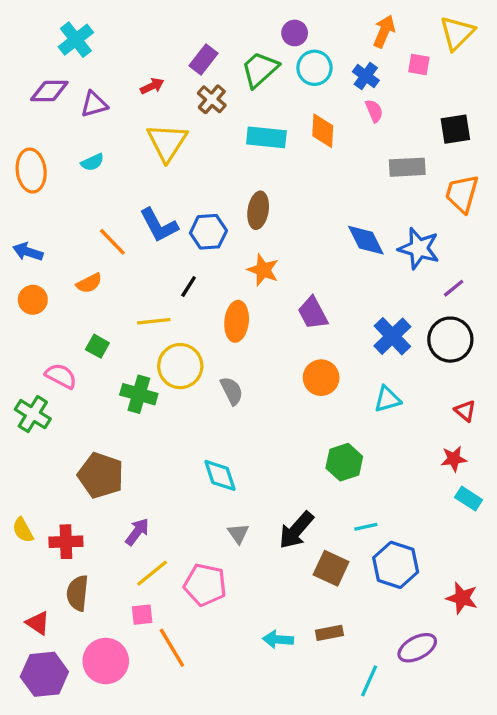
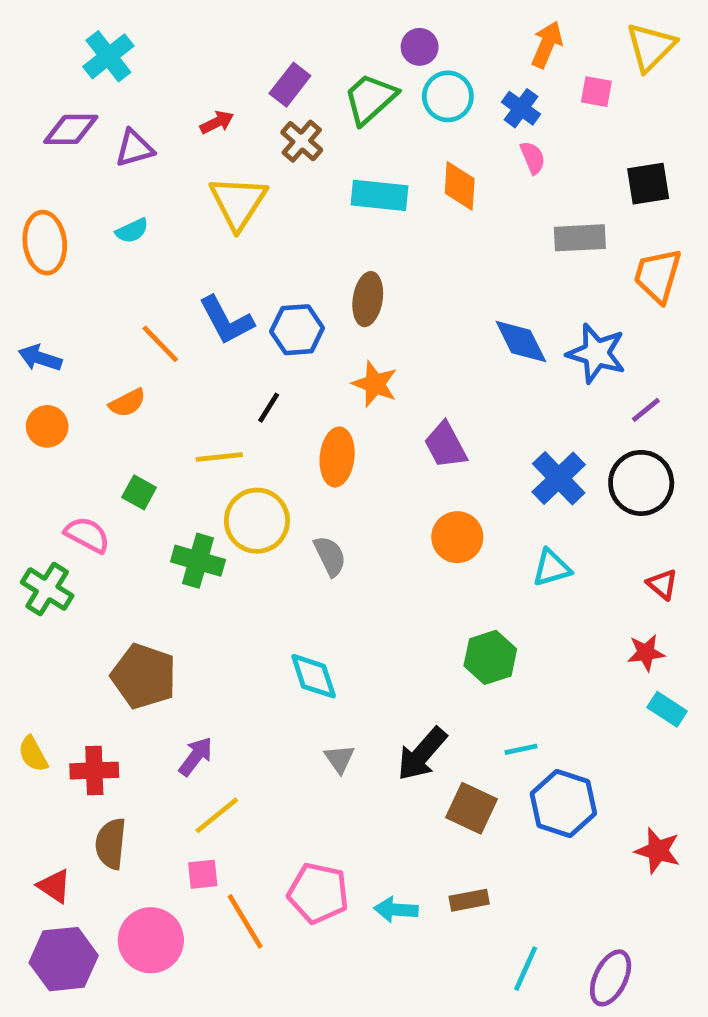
pink pentagon: (205, 585) -> (318, 893), moved
purple ellipse: (417, 648) -> (611, 978), moved, turned -36

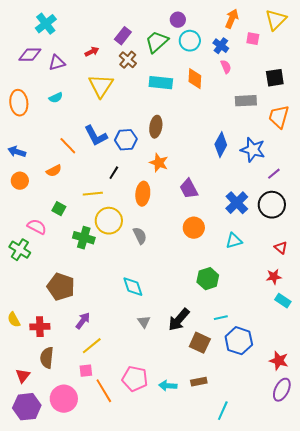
blue diamond: (521, 342) -> (221, 145), turned 55
red triangle: (54, 886) -> (23, 376), turned 35
purple ellipse: (611, 978) -> (282, 390), moved

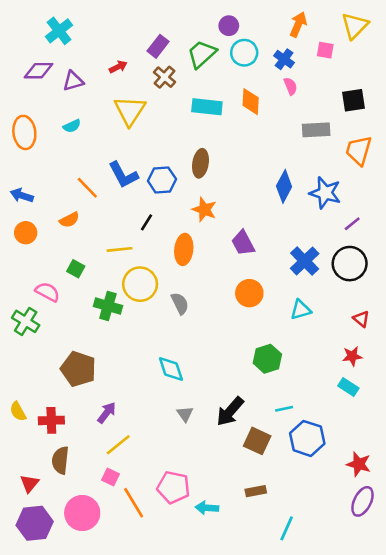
cyan rectangle: (283, 301) -> (348, 387), moved
pink square: (86, 371) -> (110, 477), turned 32
cyan arrow: (168, 386) -> (207, 508), moved

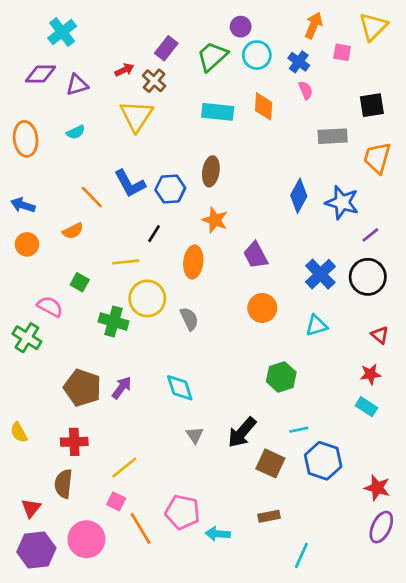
brown cross: (164, 77) -> (154, 81), moved
purple arrow: (107, 413) -> (122, 388), moved
red cross: (51, 420) -> (74, 442), moved

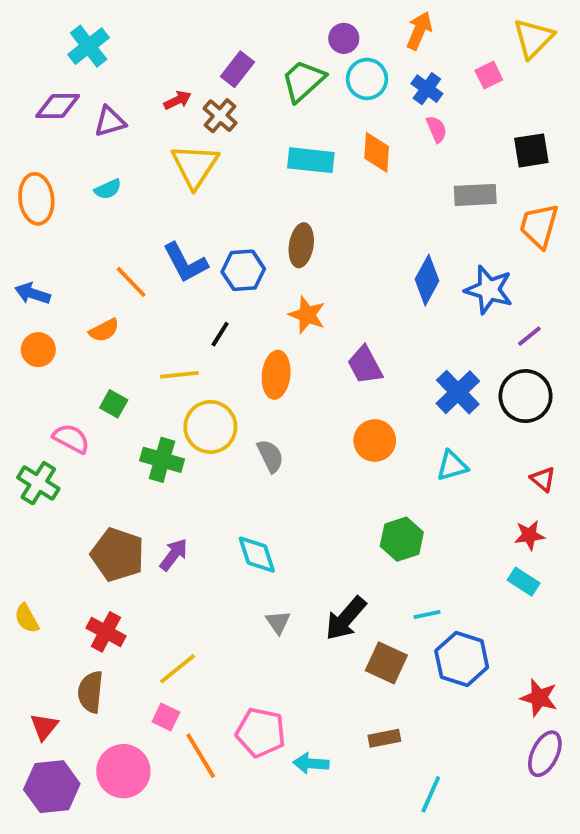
orange arrow: (314, 25) -> (419, 31), moved
pink square: (342, 52) -> (489, 75), turned -36
red cross: (74, 442) -> (106, 632), turned 30

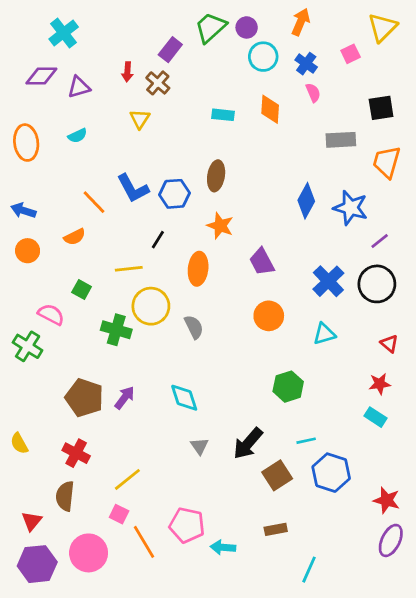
green trapezoid: (303, 81) -> (211, 27), moved
red arrow: (178, 100) -> (127, 72), turned 120
cyan rectangle: (311, 160) -> (223, 115), size x0.7
yellow triangle: (195, 166) -> (140, 119), size x0.6
brown square: (386, 663) -> (277, 475), turned 32

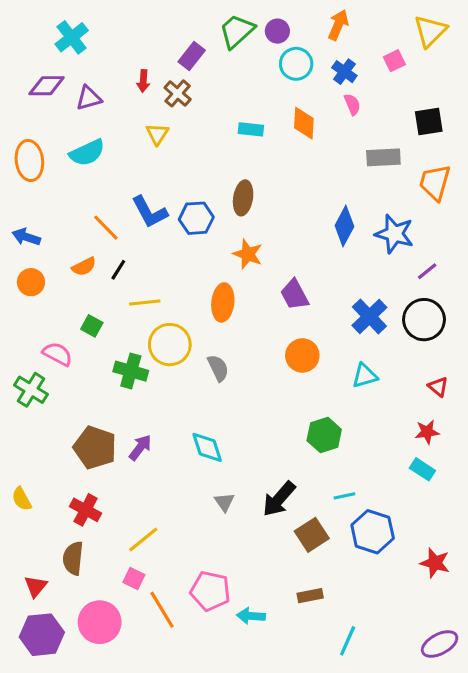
cyan semicircle: (77, 136) -> (87, 153), size x1.6
black line: (158, 240) -> (118, 270), moved
purple ellipse: (391, 540) -> (440, 644), moved, turned 36

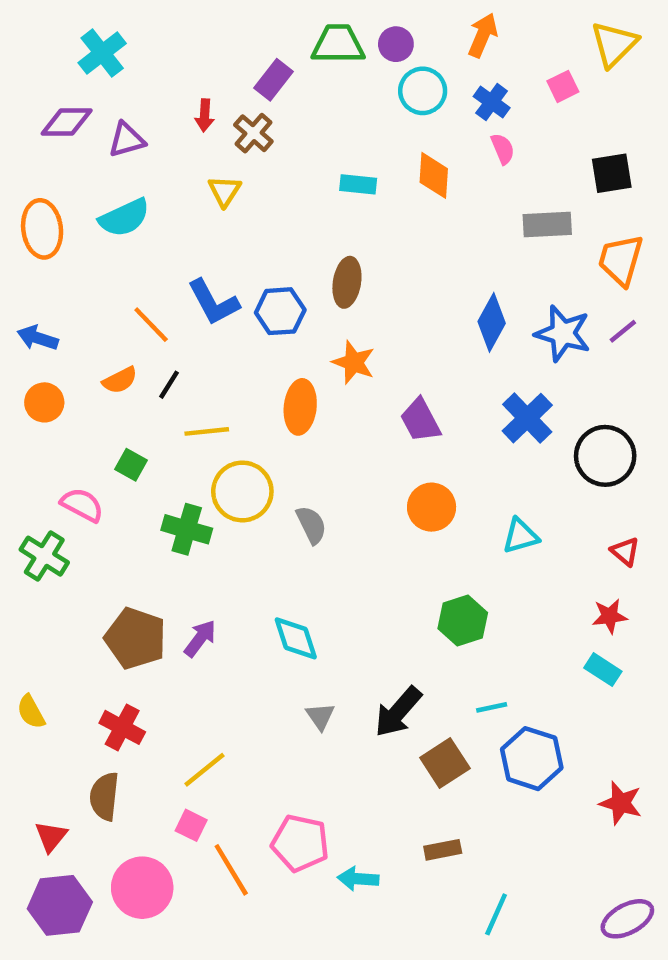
green trapezoid: (237, 31) -> (338, 44), turned 42
purple line: (427, 271) -> (623, 331), moved
orange ellipse: (223, 302) -> (300, 407), moved
blue cross: (369, 316) -> (527, 418), moved

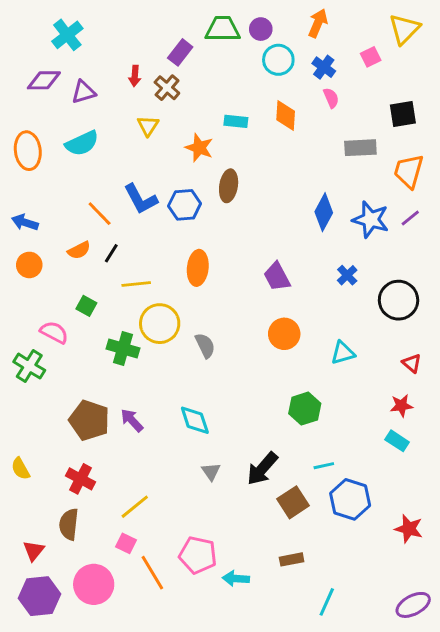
orange star: (354, 362) -> (199, 148), moved
blue cross: (527, 418) -> (347, 275), size x0.6
purple arrow: (200, 638) -> (132, 420), turned -80

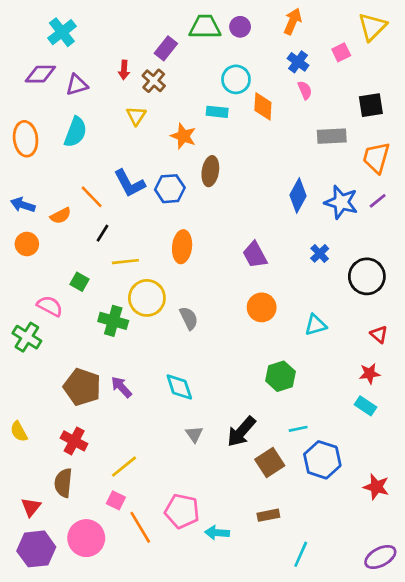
cyan circle: (278, 60) -> (236, 79), moved
cyan semicircle: (82, 143) -> (75, 132), turned -44
orange semicircle: (79, 250) -> (61, 216), moved

